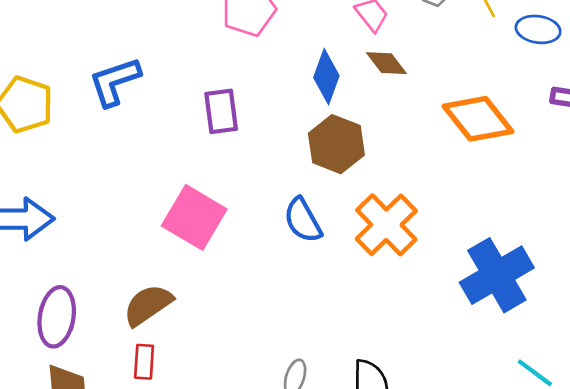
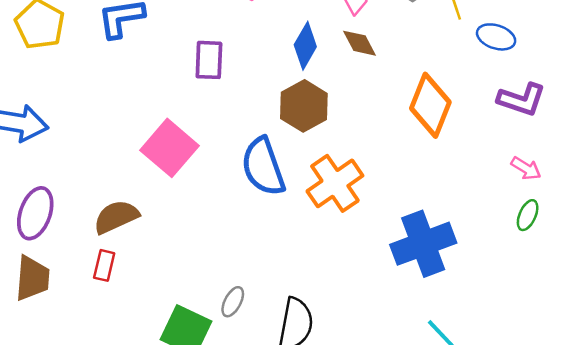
orange diamond: (478, 119) -> (430, 105), turned 50
blue semicircle: (303, 220) -> (263, 167), size x1.4

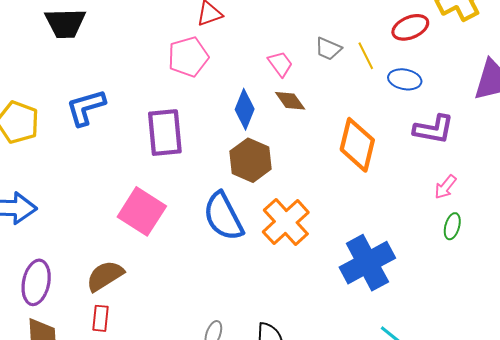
purple rectangle: (209, 60) -> (165, 133), size x1.4
pink arrow: (526, 168) -> (445, 187), turned 105

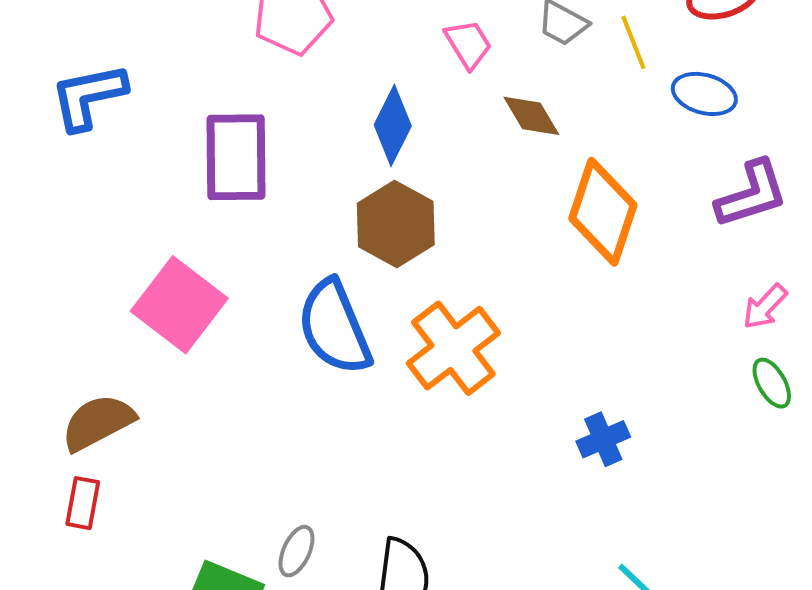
brown diamond: (290, 101) -> (531, 116), moved
purple L-shape: (434, 129) -> (752, 194), turned -33
green ellipse: (452, 226) -> (772, 383), turned -50
blue cross: (367, 263) -> (603, 439), size x0.5

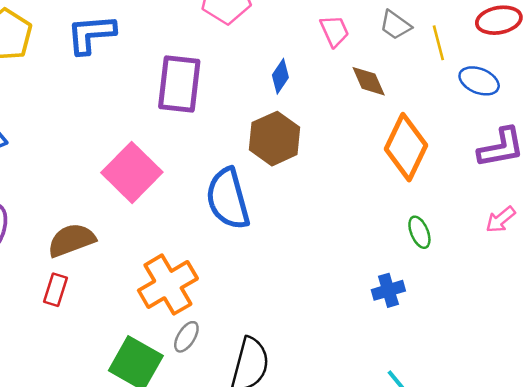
blue diamond: (393, 125) -> (280, 76), size x0.7
orange cross: (453, 348) -> (168, 285), moved
green ellipse: (772, 383) -> (419, 232), moved

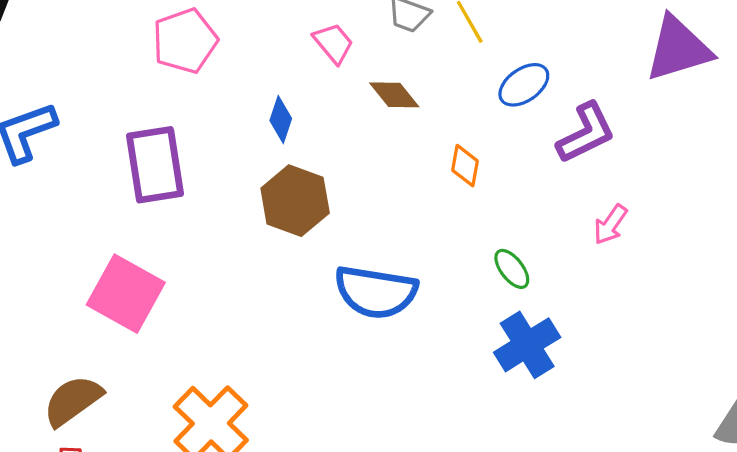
blue ellipse: (479, 81) -> (524, 85), moved, turned -42
orange diamond: (406, 147) -> (465, 166), size x0.5
blue semicircle: (228, 199) -> (376, 292), moved, turned -50
blue cross: (388, 290) -> (527, 345), moved, size x1.5

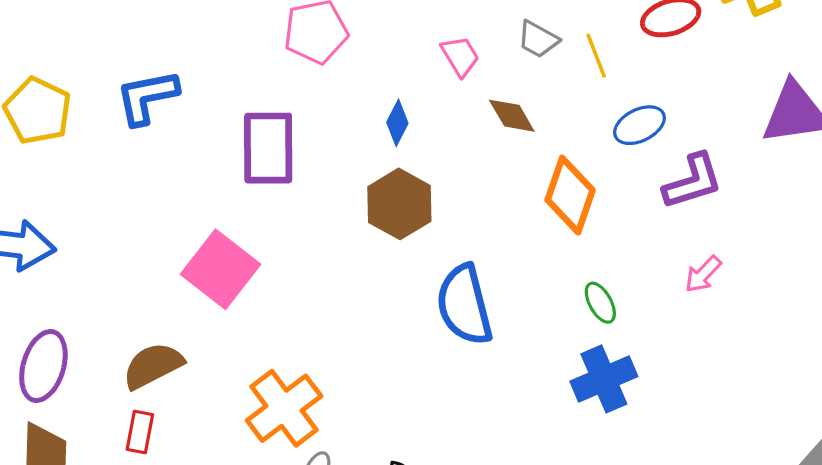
orange diamond: (465, 166) -> (570, 195), size x1.8
blue semicircle: (376, 292) -> (464, 305), turned 58

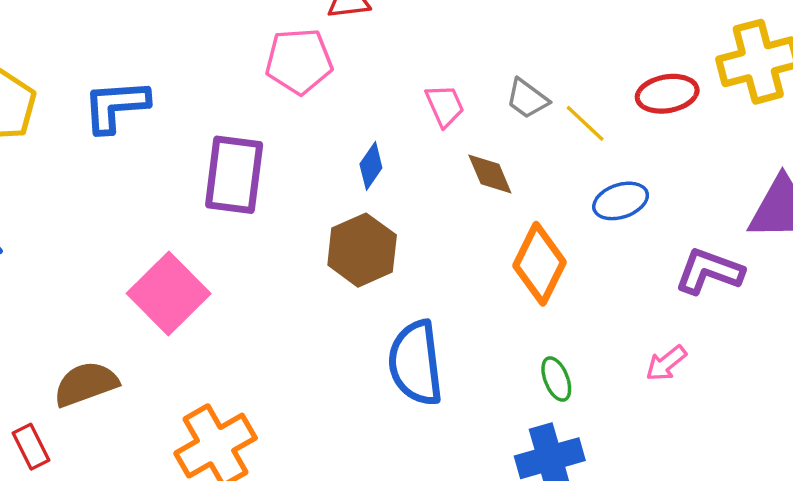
yellow line: (596, 56) -> (585, 123), turned -33
purple L-shape: (693, 181) -> (709, 271), moved, turned -150
red rectangle: (140, 432) -> (31, 447), moved, turned -45

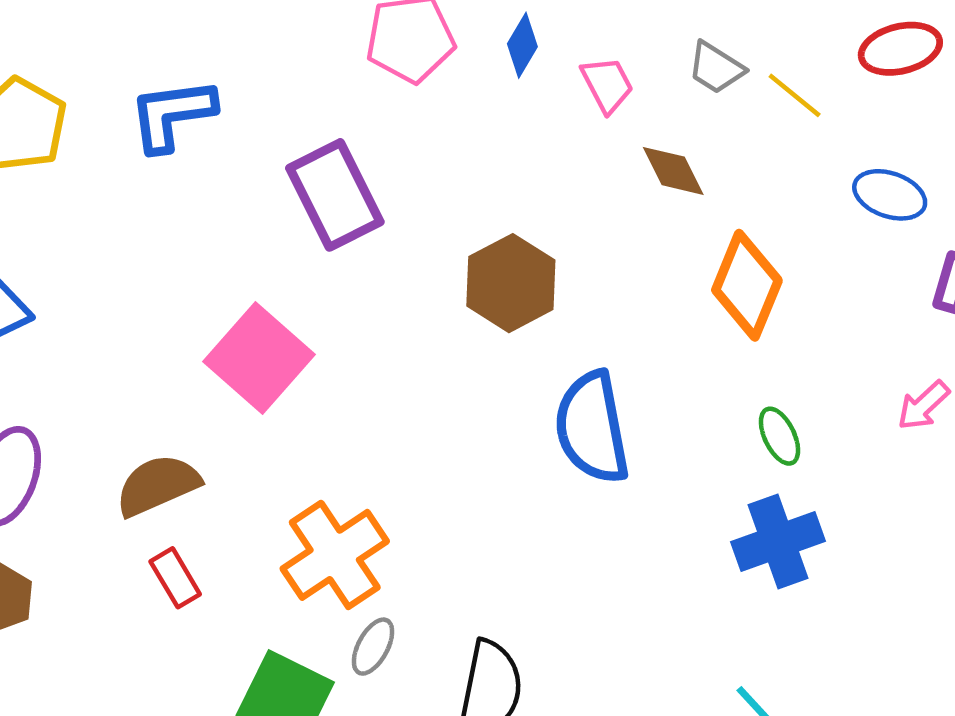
blue diamond: (371, 166) -> (522, 45), moved
purple rectangle: (234, 175) -> (335, 195), turned -30
blue ellipse: (621, 201) -> (890, 195), moved, turned 42
red rectangle: (31, 447) -> (175, 578), moved

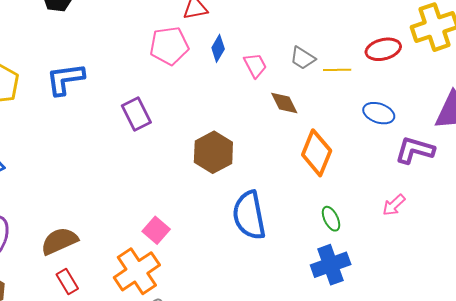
yellow line: (795, 95) -> (337, 70), turned -40
purple rectangle: (335, 195) -> (136, 114), size x0.7
pink square: (259, 358) -> (156, 230), moved, size x0.6

